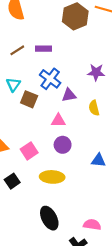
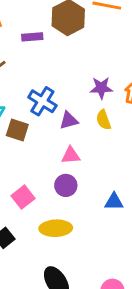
purple rectangle: (43, 49) -> (32, 37), moved
yellow semicircle: (94, 108) -> (103, 120), moved
pink triangle: (58, 121) -> (71, 155), moved

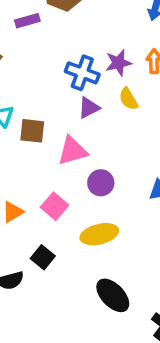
blue cross: (42, 101) -> (82, 73), moved
pink triangle: (71, 155) -> (73, 151), moved, size x1.4

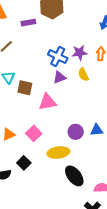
purple circle: (101, 183) -> (76, 132), moved
black ellipse: (113, 295) -> (74, 176), moved

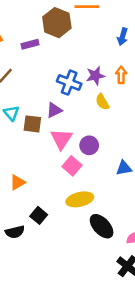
purple triangle: (60, 77) -> (54, 110), moved
pink triangle: (47, 102) -> (61, 139), turned -42
purple circle: (76, 132) -> (89, 145), moved
pink square: (34, 133) -> (72, 166), moved

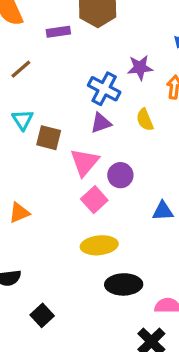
purple star: (95, 76) -> (140, 68), moved
purple triangle: (54, 110) -> (101, 123), moved
black square: (39, 215) -> (42, 315), moved
black ellipse: (102, 226) -> (124, 284), turned -55

